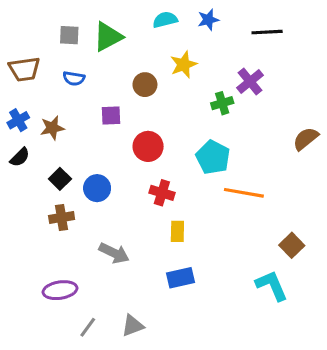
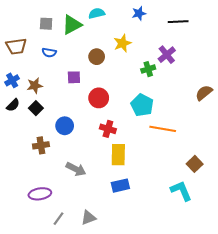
cyan semicircle: (165, 20) -> (97, 13), moved
black square: (60, 179) -> (36, 108), moved
yellow rectangle: (177, 231) -> (118, 155), size x1.5

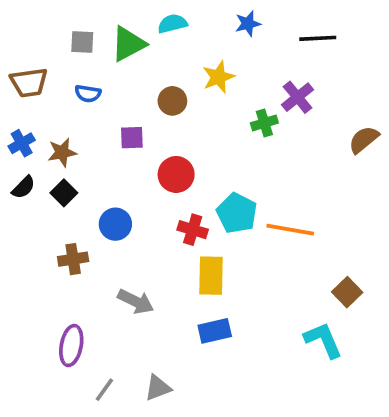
brown semicircle: (204, 93) -> (364, 140), moved
cyan pentagon: (142, 105) -> (237, 213), moved
purple ellipse: (40, 194) -> (71, 346), turned -70

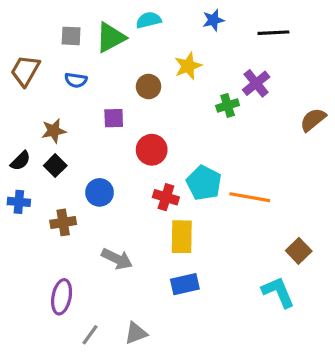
brown trapezoid: (29, 83) -> (25, 71), turned 128
blue cross: (22, 143) -> (19, 202), moved, turned 35

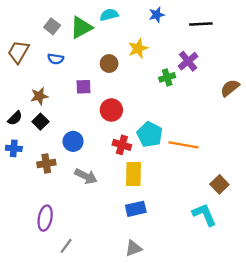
gray square: (71, 36) -> (52, 26), turned 35
gray arrow: (117, 259) -> (86, 176), moved
gray triangle: (136, 333) -> (133, 248), moved

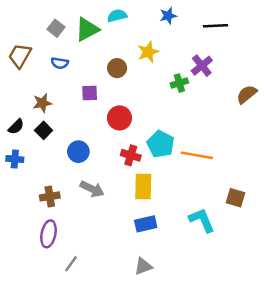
brown cross: (46, 163) -> (50, 196), moved
brown square: (219, 184) -> (235, 198), turned -30
cyan L-shape: (204, 215) -> (202, 220), moved

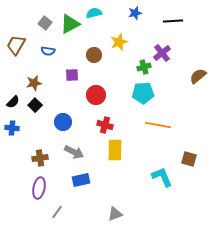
cyan pentagon: (161, 144) -> (143, 93), moved, turned -30
blue rectangle: (146, 224) -> (81, 180), moved

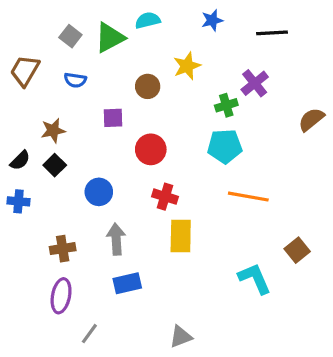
gray arrow: (74, 152) -> (116, 239), turned -120
brown square: (189, 159) -> (297, 250), turned 35

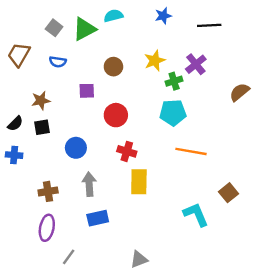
yellow star: (187, 66) -> (155, 61), moved
black square: (55, 165) -> (42, 127), turned 35

